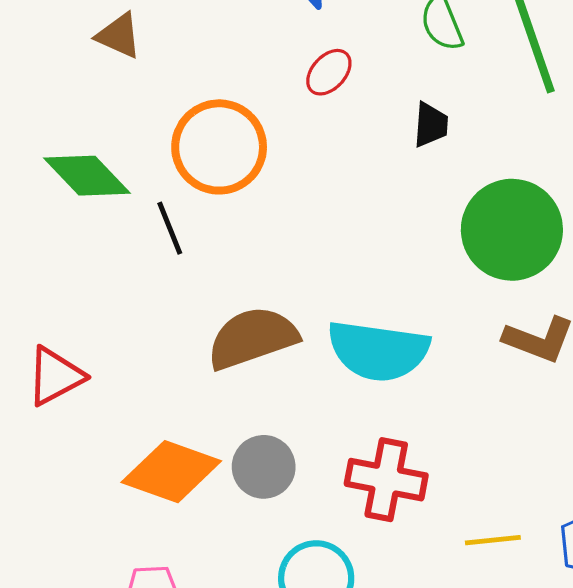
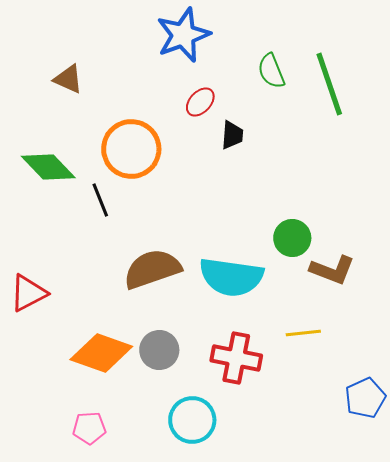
black trapezoid: (431, 125) -> (232, 135), moved
green circle: (512, 230) -> (292, 238), moved, size x0.6
yellow line: (493, 540) -> (303, 333), moved

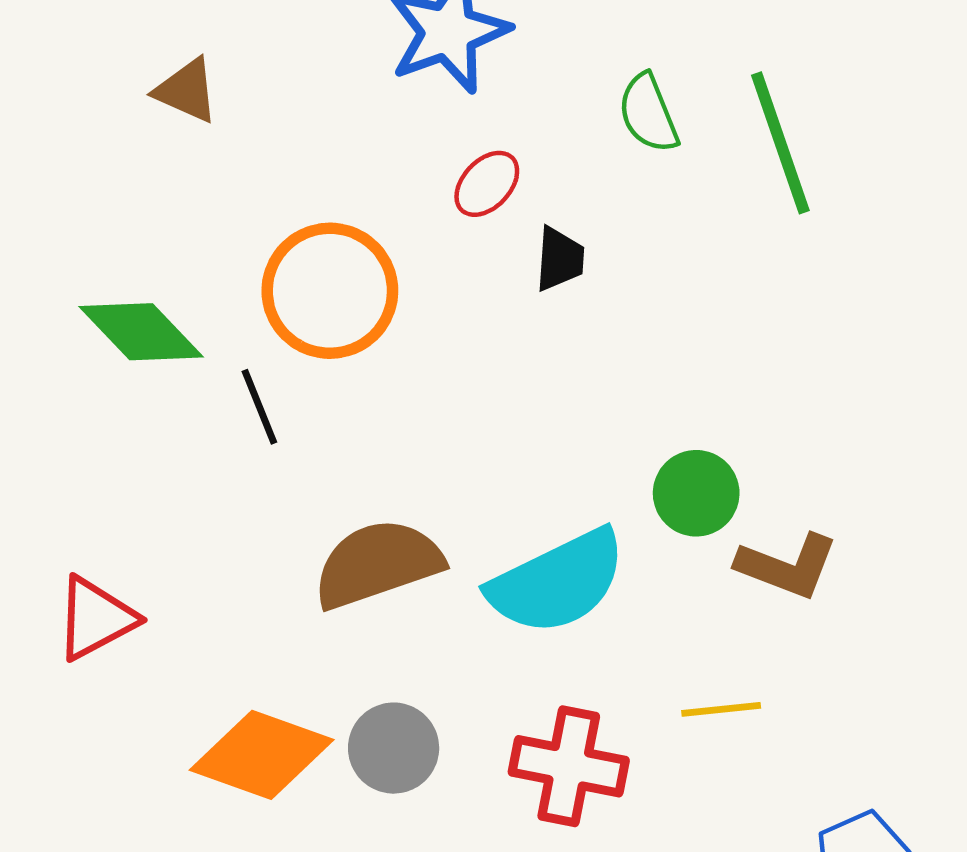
brown triangle: (68, 79) -> (187, 91), moved
cyan semicircle: (231, 277) -> (557, 582), turned -34

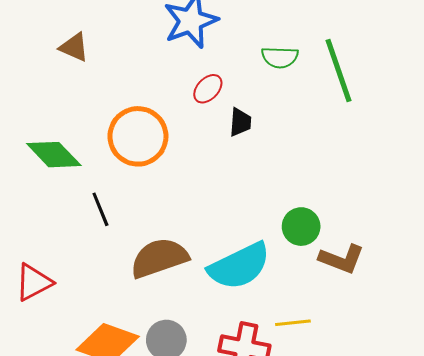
green semicircle: (648, 113) -> (280, 57), turned -66
black line: (259, 407) -> (100, 209), moved
yellow line: (721, 709) -> (293, 323), moved

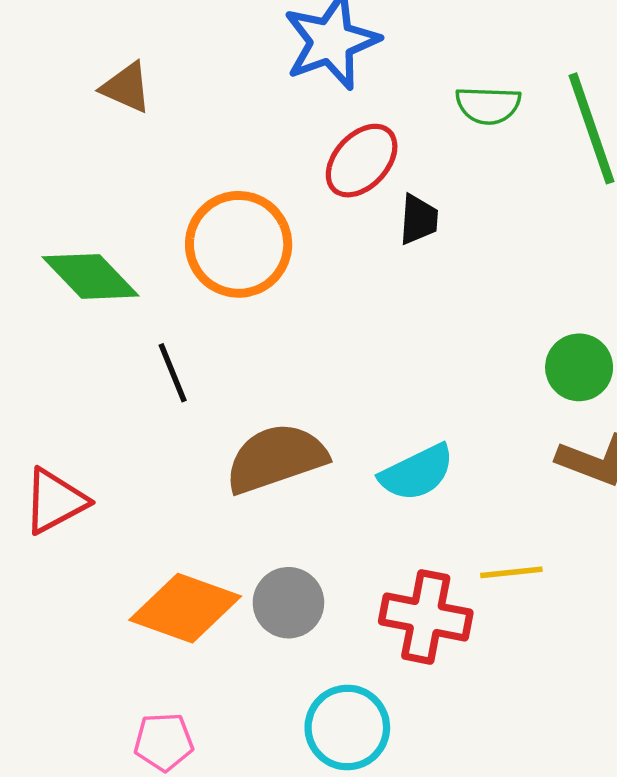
red ellipse: (208, 89) -> (362, 161), size x1.4
green circle: (301, 227) -> (579, 367), moved
cyan semicircle: (239, 266) -> (417, 473), size x0.7

